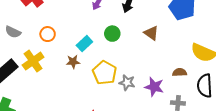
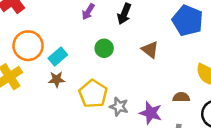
orange circle: (48, 34) -> (28, 46), size x1.6
cyan rectangle: (84, 44) -> (58, 57), moved

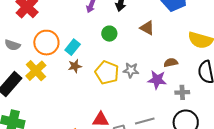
brown semicircle: (181, 97) -> (171, 63), moved
gray star: (119, 107) -> (131, 70), moved

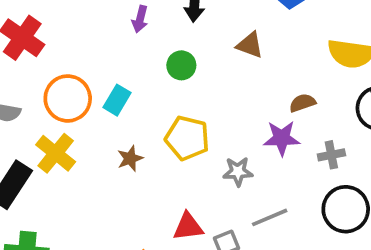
brown star: (75, 66) -> (130, 158), moved
gray star: (131, 70) -> (238, 172), moved

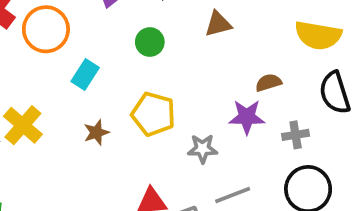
brown triangle: (250, 45) -> (218, 24), turned -36
orange circle: (68, 98) -> (46, 29), moved

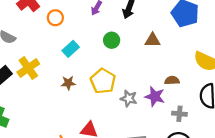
orange circle: (46, 29) -> (55, 18), size x0.6
gray star: (202, 149) -> (129, 98), moved

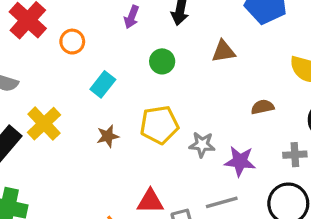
yellow pentagon: (103, 81) -> (159, 125), turned -30
purple star: (155, 97) -> (240, 161), moved
gray cross: (179, 114) -> (295, 155), moved

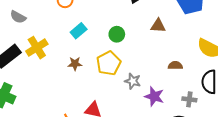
green circle: (162, 61) -> (117, 34), moved
yellow pentagon: (159, 125) -> (109, 63), turned -30

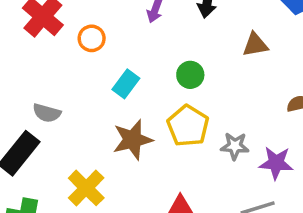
gray semicircle: (18, 17) -> (47, 113), moved
yellow cross: (37, 48) -> (86, 188), moved
brown star: (75, 64) -> (133, 140), size x1.6

